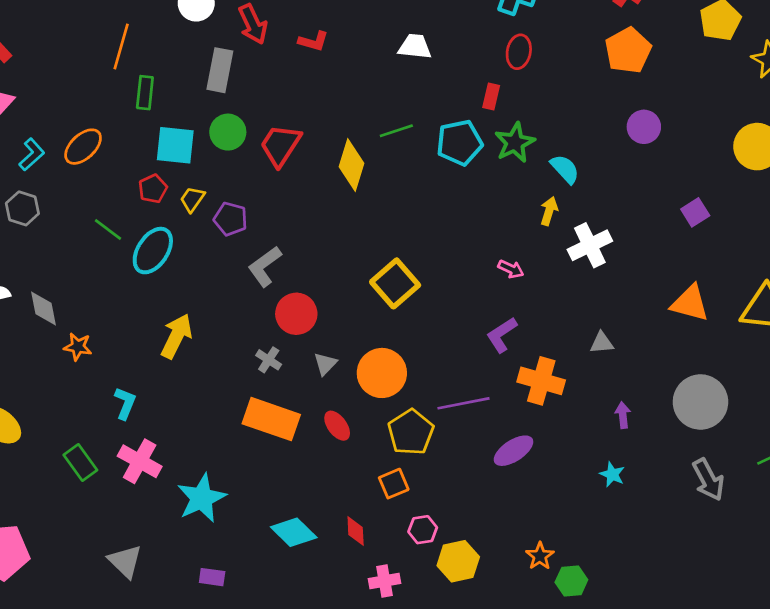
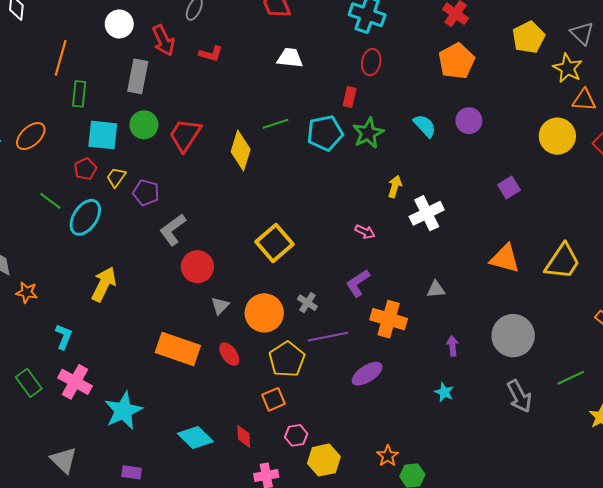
cyan semicircle: (565, 169) -> (425, 126), moved
gray cross: (269, 360) -> (307, 303), moved

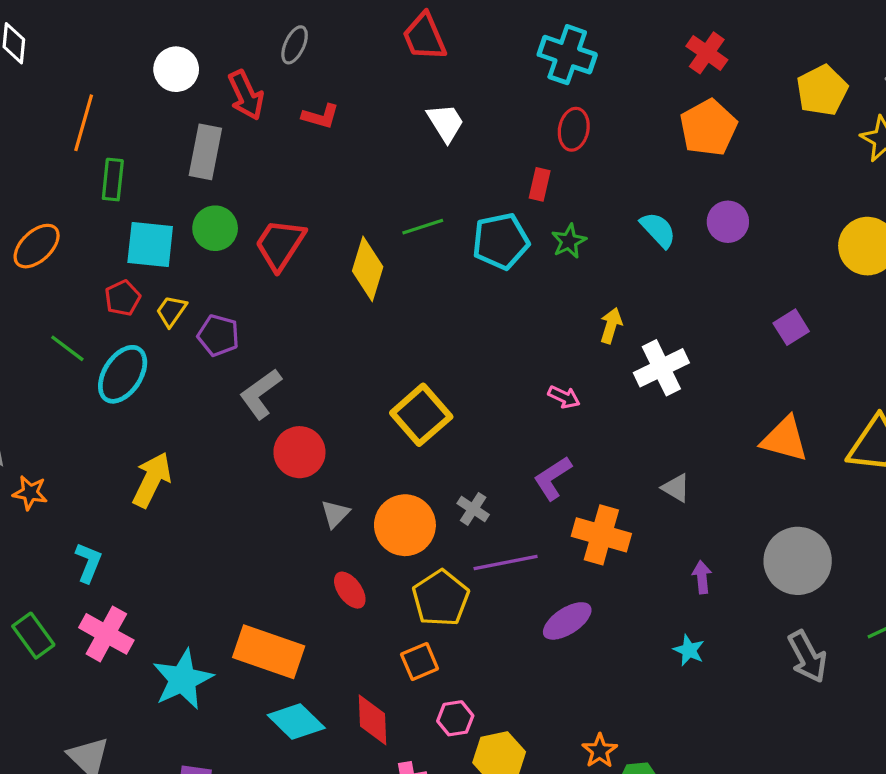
white trapezoid: (290, 58) -> (446, 123), turned 52
green star: (368, 133) -> (569, 241), size x0.7
gray triangle: (436, 289) -> (676, 488), turned 36
orange rectangle: (178, 349) -> (269, 652), moved
red diamond: (244, 436) -> (372, 720), size x1.4

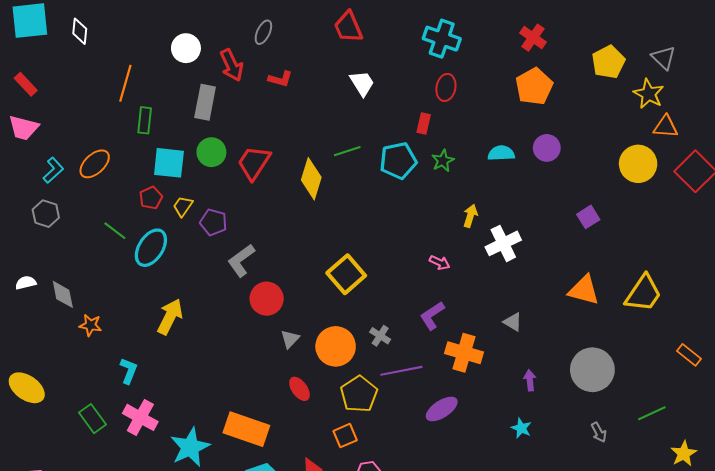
cyan semicircle: (658, 230) -> (501, 153), turned -50
gray arrow: (807, 657) -> (599, 432), size x0.6

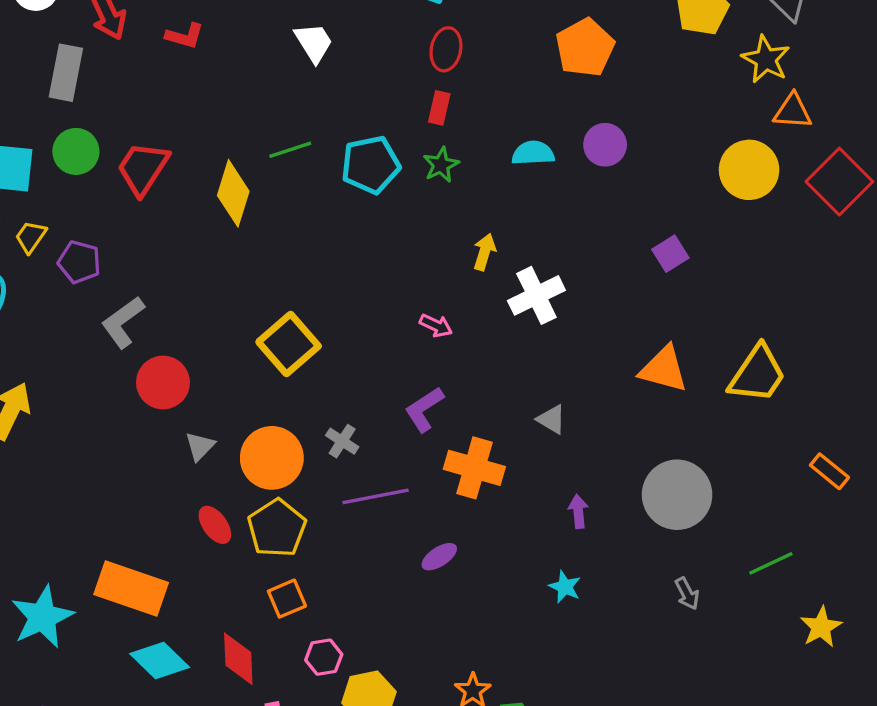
red rectangle: (424, 124) -> (439, 108), moved
yellow pentagon: (359, 394) -> (277, 528), moved
purple ellipse: (442, 409) -> (439, 557), size x0.7

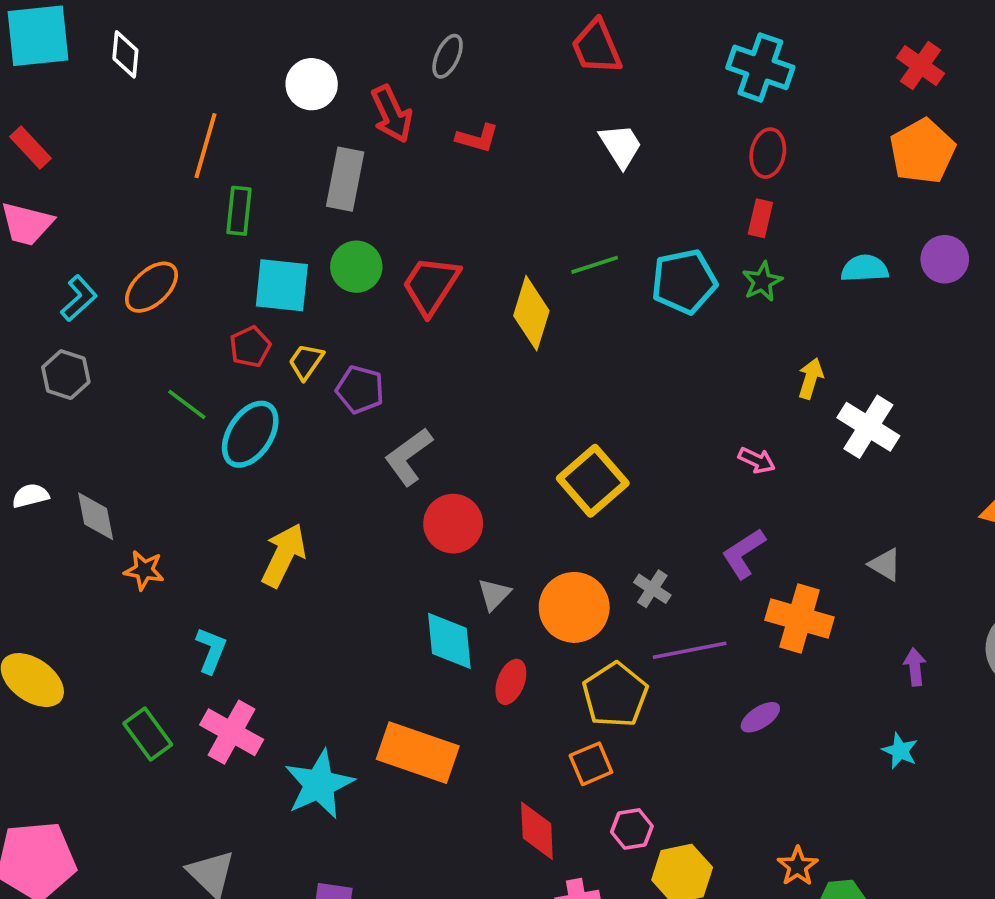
white cross: (536, 295) -> (868, 427), turned -32
red ellipse: (215, 525) -> (511, 682), turned 57
yellow pentagon: (277, 528) -> (615, 695), moved
cyan diamond: (160, 660) -> (449, 641), moved, turned 40

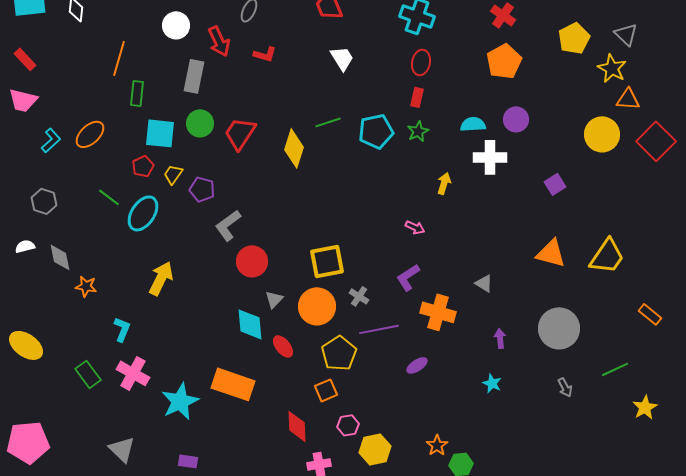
gray hexagon: (66, 375) -> (44, 201), moved
white cross: (868, 427) -> (490, 157), moved, turned -32
yellow square: (593, 481) -> (327, 261), moved, turned 30
red ellipse: (511, 682) -> (283, 346), turned -60

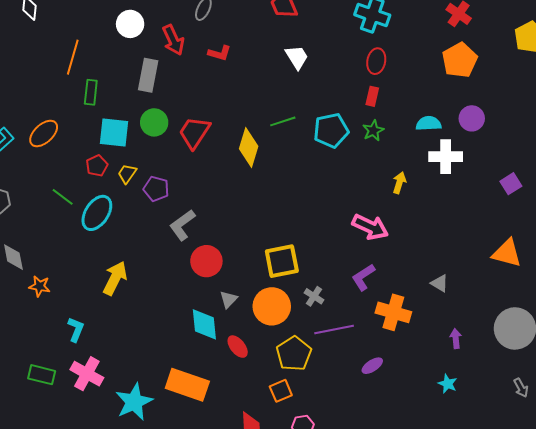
pink arrow: (415, 227) -> (370, 227), size x1.8
green rectangle: (88, 374) -> (42, 375), turned -40

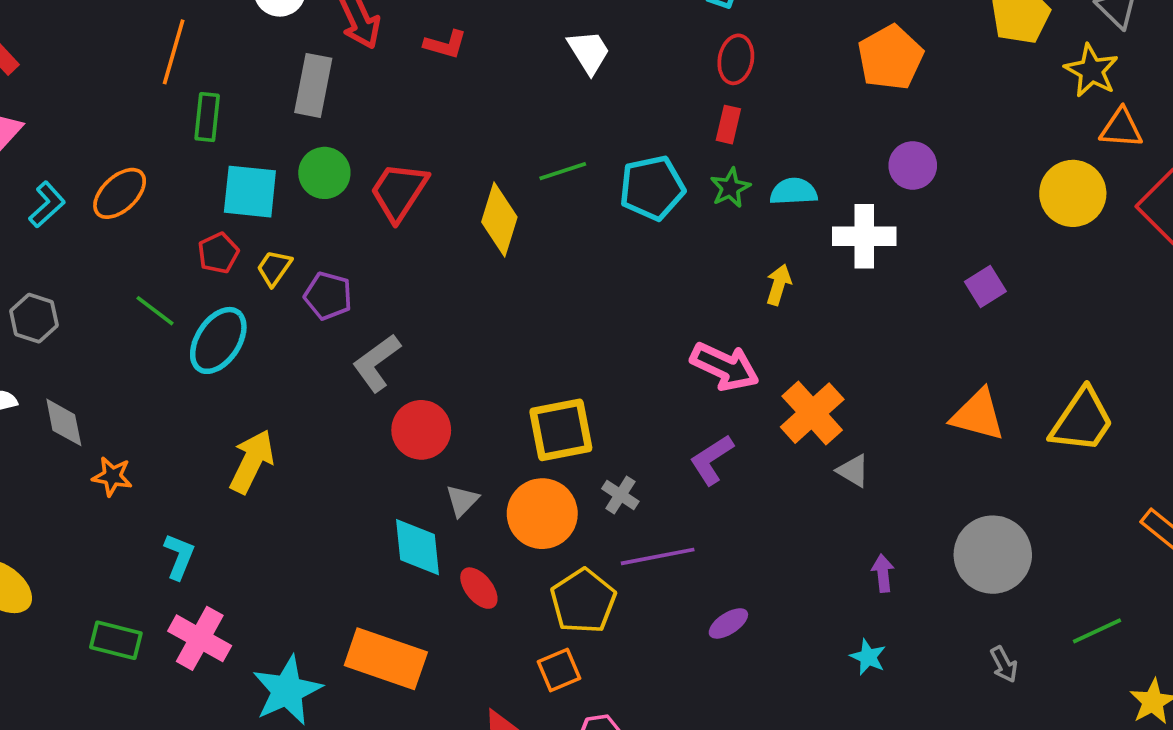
cyan semicircle: (429, 123) -> (794, 192), moved
orange cross: (393, 312) -> (812, 413), moved, turned 32

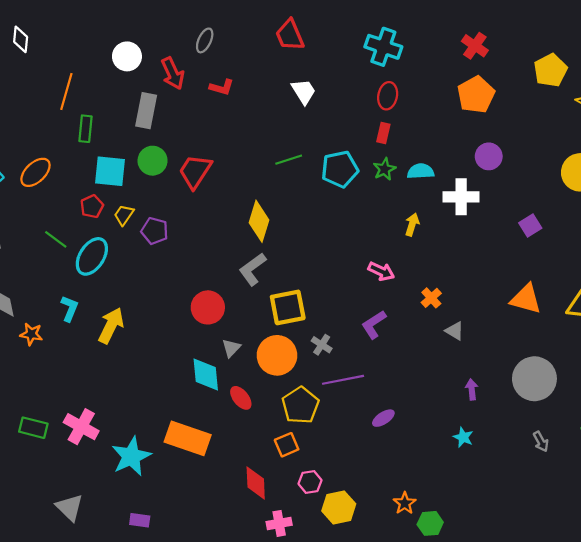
yellow diamond: (499, 219) -> (259, 221), moved
gray L-shape: (377, 363) -> (253, 269), moved
pink arrow: (725, 367) -> (381, 271), size x0.7
orange cross: (812, 413) -> (431, 298), size x0.6
cyan L-shape: (179, 556) -> (70, 309), moved

